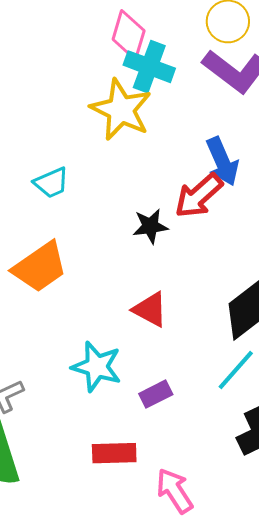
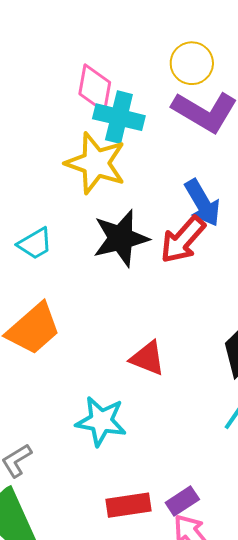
black star: (150, 226) -> (121, 238), moved, size x1.6
purple rectangle: (156, 394) -> (182, 501), moved

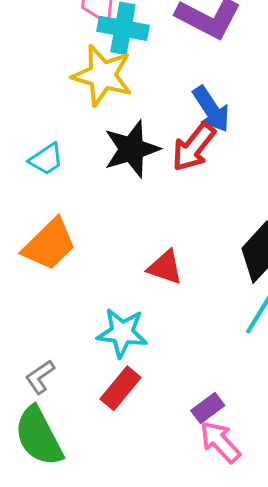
red rectangle: (128, 505) -> (120, 388), moved, turned -39

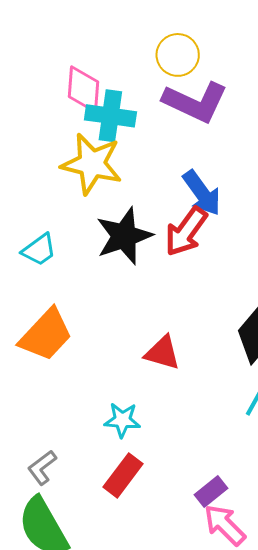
cyan star: (122, 333) -> (122, 420), size x0.7

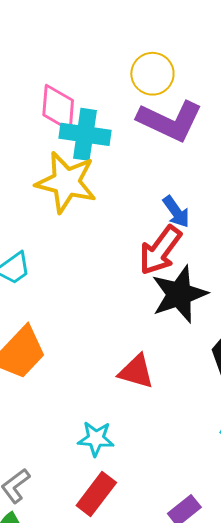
blue arrow: (202, 193) -> (176, 212), size x0.7
black star: (124, 236) -> (179, 294), moved

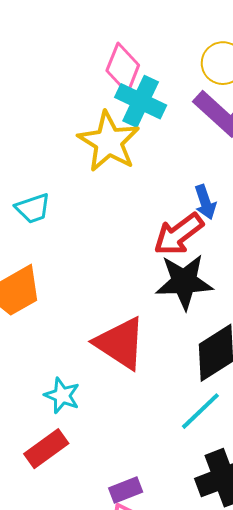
red triangle: (136, 372) -> (120, 343), size x1.5

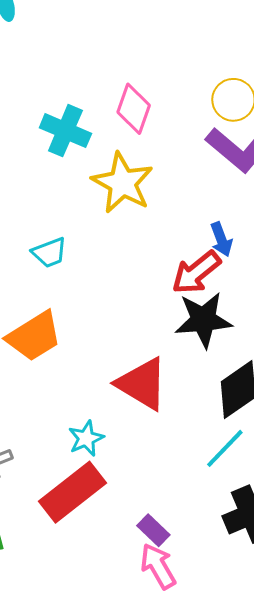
cyan cross: (141, 101) -> (65, 131), moved
cyan star: (62, 395) -> (86, 438), turned 30
red rectangle: (46, 449) -> (72, 492), size x1.5
purple rectangle: (126, 490) -> (153, 530), turned 68

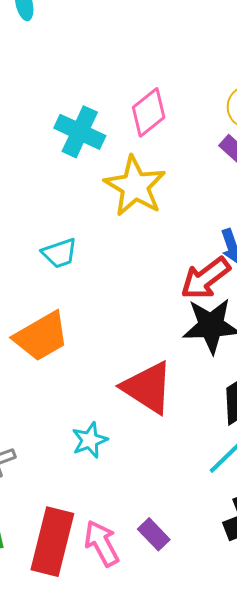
pink diamond: (134, 109) -> (149, 112), turned 30
red rectangle: (72, 492) -> (52, 542), moved, turned -40
pink arrow: (158, 566) -> (102, 543), moved

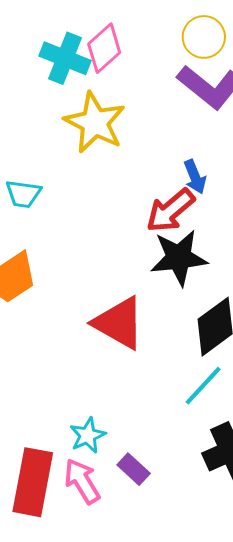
cyan cross: (80, 132) -> (65, 58), moved
cyan trapezoid: (60, 253) -> (23, 194), turned 30
cyan star: (90, 440) -> (88, 435), moved

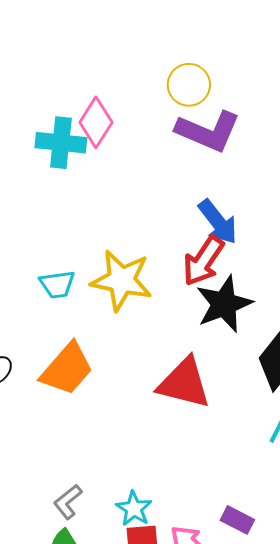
yellow star: (95, 123) -> (121, 280), moved
blue arrow: (195, 177) -> (218, 222), size x1.4
cyan star: (88, 435) -> (134, 509), moved

